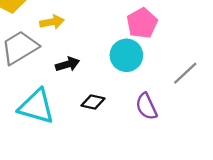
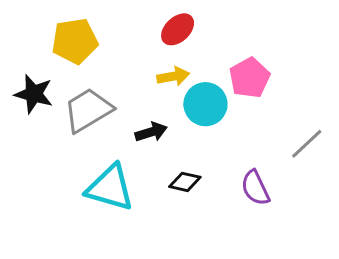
yellow arrow: (52, 22) -> (173, 76), moved
cyan circle: (126, 55) -> (205, 104), moved

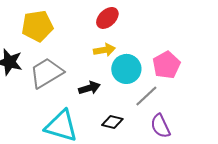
pink pentagon: (249, 78) -> (166, 65), moved
gray line: (307, 144) -> (146, 96), moved

